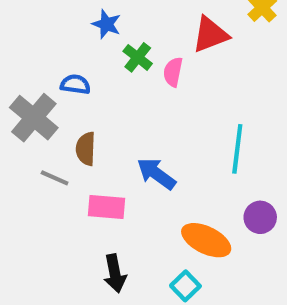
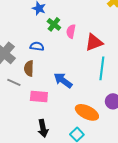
red triangle: (210, 35) -> (94, 42), moved
blue semicircle: (75, 84) -> (37, 46), moved

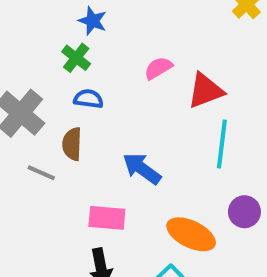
green cross: (54, 24) -> (76, 58), moved
pink semicircle: (71, 31) -> (158, 68), turned 48
pink rectangle: (39, 96) -> (107, 218), moved

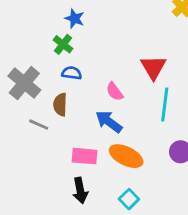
pink semicircle: (158, 68) -> (115, 92), moved, turned -96
red triangle: (205, 91) -> (153, 67), turned -40
orange ellipse: (191, 234) -> (126, 156), moved

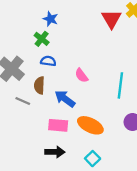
red triangle: (153, 67) -> (111, 19), moved
blue arrow: (109, 122) -> (65, 99), moved
black arrow: (80, 190) -> (55, 152), turned -78

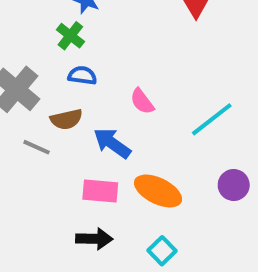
brown semicircle: (39, 85) -> (66, 119), turned -105
cyan line: (120, 85) -> (212, 119), turned 45

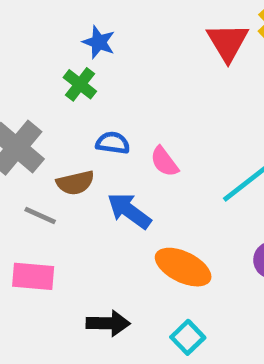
blue semicircle: (82, 75) -> (113, 143), moved
pink rectangle: (100, 191) -> (33, 276), moved

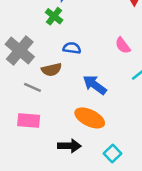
pink semicircle: (164, 162) -> (123, 45), moved
blue arrow: (129, 211) -> (95, 85), moved
orange ellipse: (183, 267) -> (90, 118), moved

